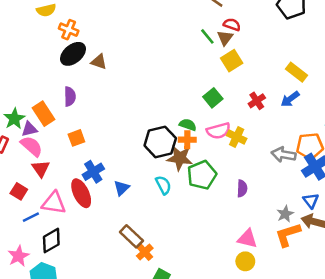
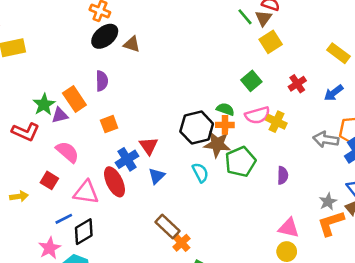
blue arrow: (290, 99) -> (334, 93), moved
pink semicircle: (32, 146) -> (67, 152), moved
red triangle: (41, 169) -> (149, 146), moved
blue line: (31, 217) -> (64, 219), moved

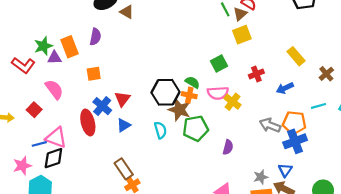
blue cross: (127, 159) -> (102, 106), turned -30
pink triangle: (86, 192) -> (56, 138), moved

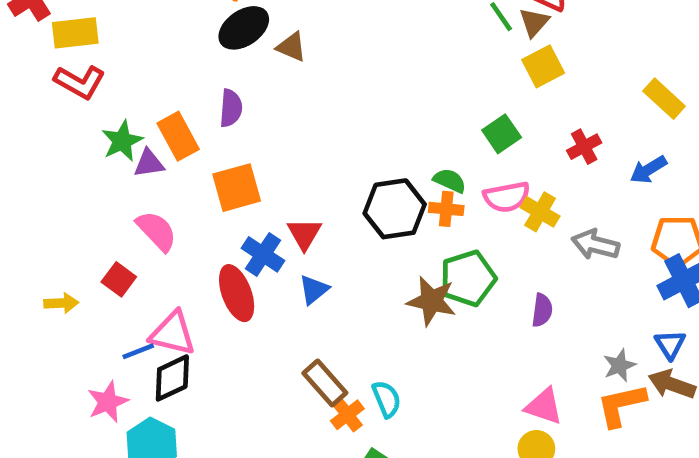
red L-shape: (23, 65) -> (80, 82), moved
orange square: (94, 74) -> (237, 188), size x1.5
brown star: (179, 110) -> (431, 301), moved
gray arrow: (270, 125) -> (595, 245), moved
cyan semicircle: (160, 130) -> (387, 399), moved

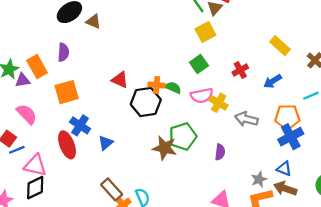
yellow square: (543, 66) -> (205, 32), moved
orange cross: (446, 209) -> (157, 85), moved
red triangle: (304, 234) -> (120, 80), moved, turned -36
blue triangle: (670, 344) -> (284, 169), turned -35
blue line: (138, 351) -> (17, 150), moved

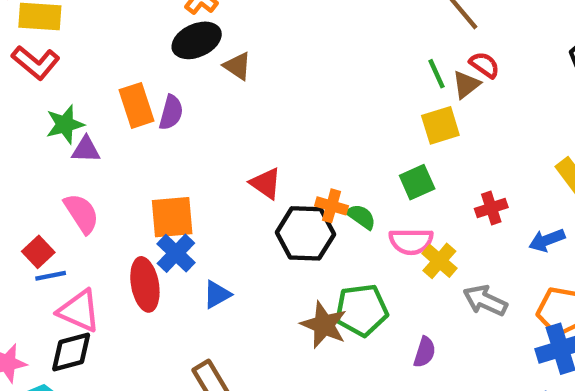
orange rectangle: (37, 67) -> (136, 105), moved
orange square: (67, 92) -> (172, 217), moved

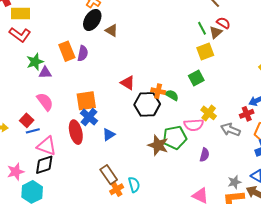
black ellipse: (197, 40) -> (92, 20), turned -30
red cross: (491, 208) -> (247, 114), moved
pink semicircle: (411, 241) -> (194, 125), moved

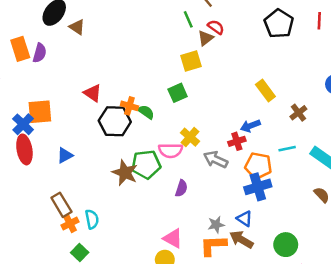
green line: (202, 28) -> (188, 19), moved
blue cross: (89, 117) -> (23, 124), moved

